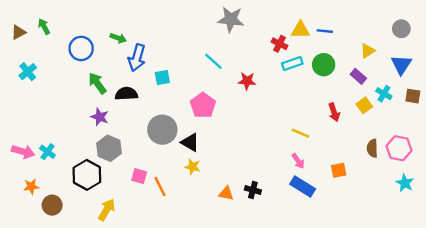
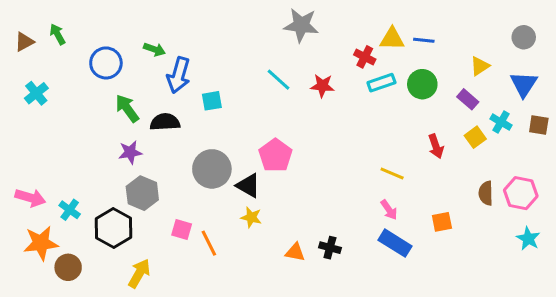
red star: (247, 81) -> (322, 86), moved
pink pentagon: (203, 105) -> (275, 155), moved
purple star: (100, 117) -> (130, 152), turned -30
cyan cross: (47, 152) -> (70, 210), moved
orange star: (31, 187) -> (41, 243), size x1.6

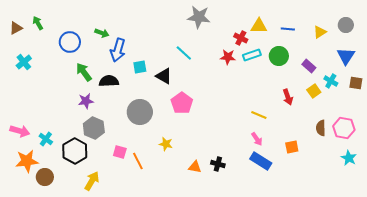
blue line: (424, 40) -> (288, 29), moved
yellow triangle: (480, 66) -> (320, 32), moved
red star: (322, 86) -> (228, 57), moved
black triangle: (248, 186) -> (164, 76), moved

